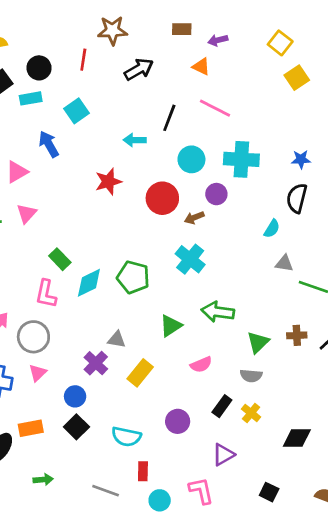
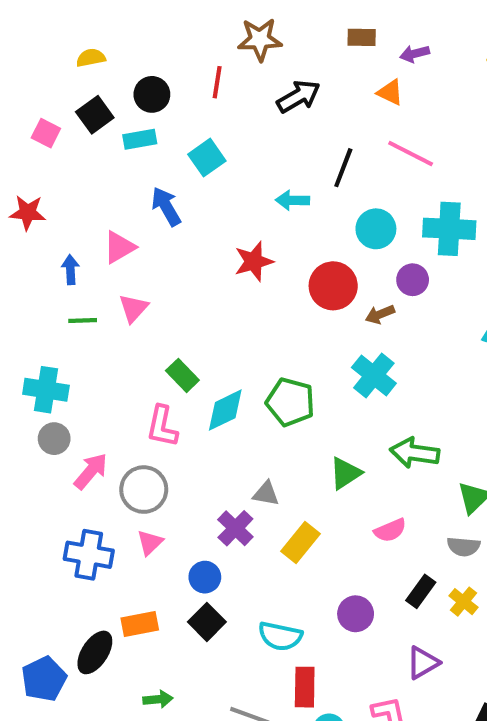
red rectangle: (143, 471) -> (305, 687), size x1.4

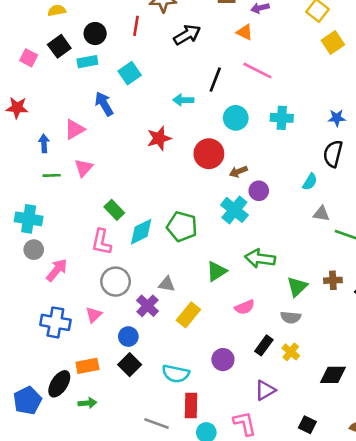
cyan cross: (449, 229) -> (282, 118), size x0.7
purple circle: (413, 280) -> (259, 191), moved
gray circle: (144, 490) -> (116, 282), moved
green arrow: (158, 699) -> (87, 403), moved

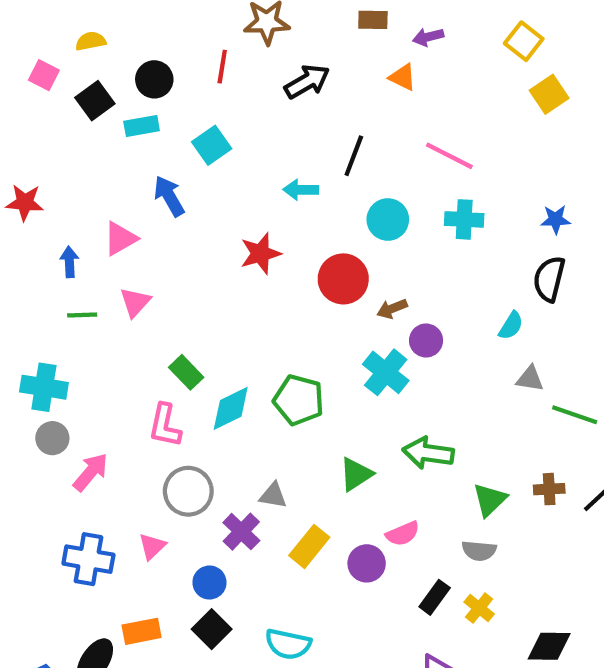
pink square: (29, 58) -> (44, 75), moved
pink line: (257, 71) -> (449, 156), moved
purple circle: (223, 360) -> (367, 563), moved

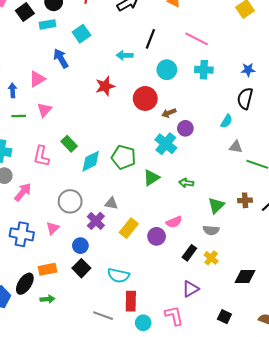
pink L-shape: (165, 425) -> (41, 156), moved
green arrow: (428, 453) -> (186, 183), size x0.6
green triangle: (356, 474) -> (151, 178), moved

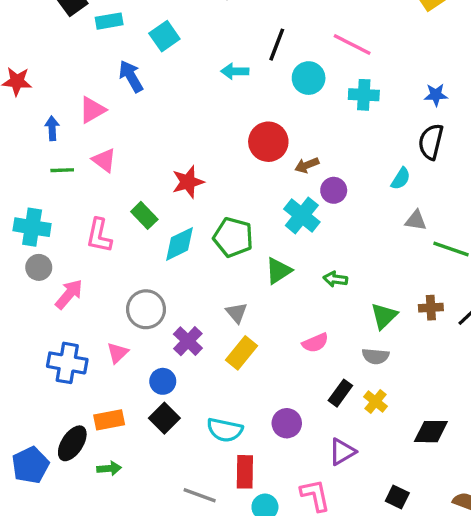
cyan circle: (167, 70) -> (309, 78), moved
red star: (105, 86) -> (188, 182), moved
pink triangle: (44, 110) -> (104, 160), turned -35
gray triangle: (111, 203) -> (236, 313), moved, turned 40
purple circle: (157, 236) -> (287, 423), moved

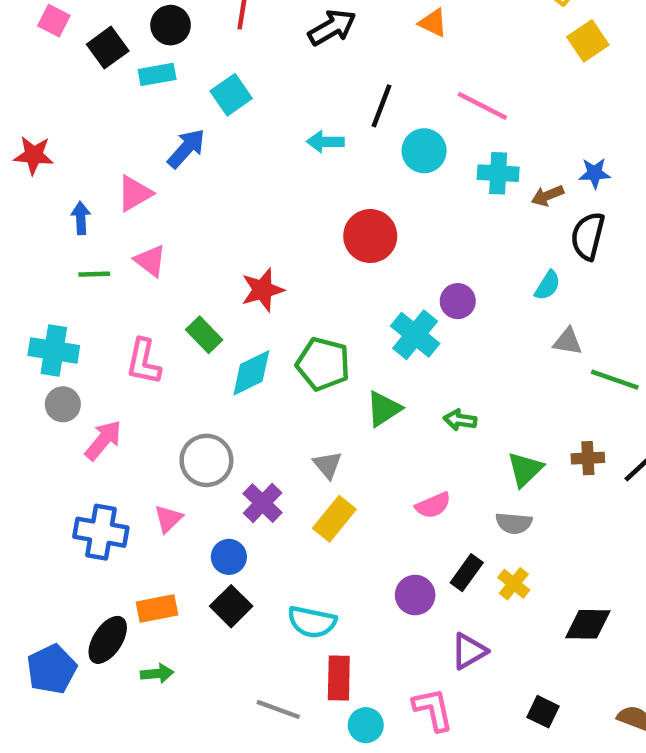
blue arrow: (131, 76) -> (186, 149), turned 72
brown arrow: (307, 165) -> (547, 196), moved
purple circle: (287, 423) -> (415, 595), moved

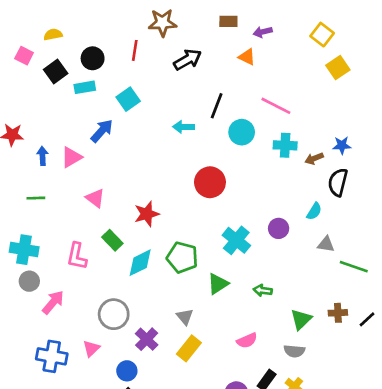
blue arrow: (81, 218) -> (42, 156), moved
pink triangle: (150, 261) -> (95, 198), moved
green line: (94, 274) -> (36, 198), moved
purple circle: (458, 301) -> (279, 228), moved

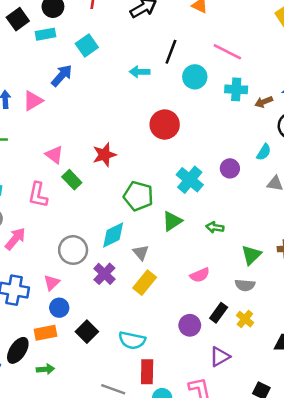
pink triangle: (95, 198) -> (54, 155), moved
cyan diamond: (140, 263) -> (113, 235), moved
blue circle: (127, 371) -> (59, 308), moved

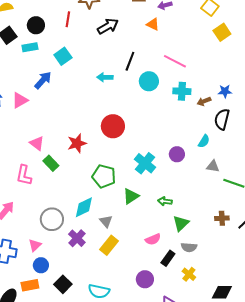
red circle: (165, 125) -> (113, 126), moved
green triangle: (251, 255) -> (181, 223), moved
black rectangle: (219, 313) -> (168, 258), moved

